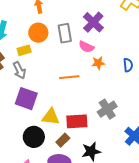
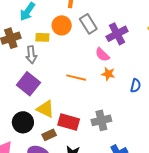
gray rectangle: (65, 33) -> (88, 24), moved, turned -42

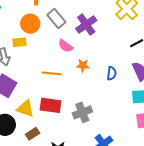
yellow rectangle: (42, 37) -> (20, 42), moved
pink semicircle: (102, 55) -> (65, 46), moved
red rectangle: (69, 122) -> (51, 105), moved

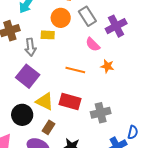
blue semicircle: (112, 73) -> (133, 132), moved
brown rectangle: (33, 134) -> (48, 127), turned -32

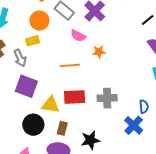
gray cross: (101, 113) -> (107, 98), turned 30

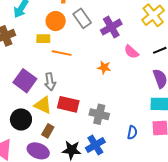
pink semicircle: (78, 36) -> (131, 52), moved
gray arrow: (20, 58) -> (50, 82), moved
orange line: (70, 65) -> (62, 53), moved
blue cross: (134, 125) -> (95, 145), moved

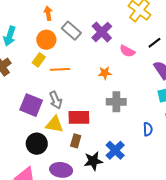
yellow rectangle: (43, 39) -> (39, 60), turned -40
gray cross: (99, 114) -> (116, 102), moved
brown rectangle: (48, 131) -> (76, 141), moved

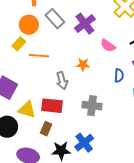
gray arrow: (56, 100) -> (62, 81), moved
gray cross: (116, 102) -> (92, 106), moved
blue semicircle: (148, 129) -> (119, 76), moved

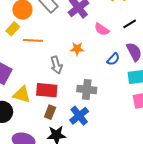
blue semicircle: (119, 76) -> (113, 59), turned 40
brown rectangle: (46, 129) -> (50, 112), moved
blue cross: (84, 143) -> (79, 116), moved

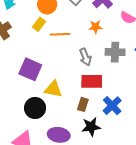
orange star: (77, 49) -> (96, 27), moved
red rectangle: (47, 90) -> (92, 81), moved
gray cross: (87, 90) -> (115, 52), moved

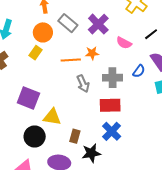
orange line: (60, 34) -> (71, 60), moved
red rectangle: (92, 81) -> (110, 105), moved
brown rectangle: (83, 104) -> (75, 136), moved

